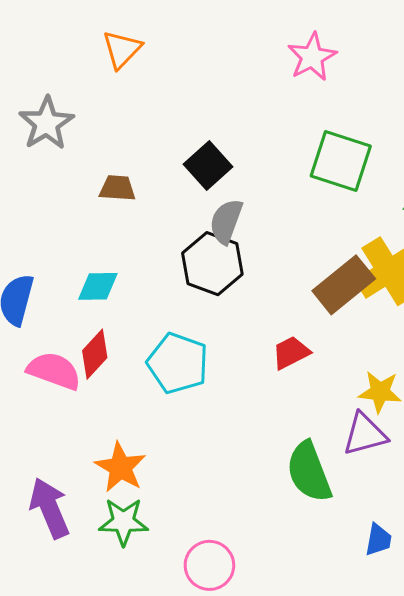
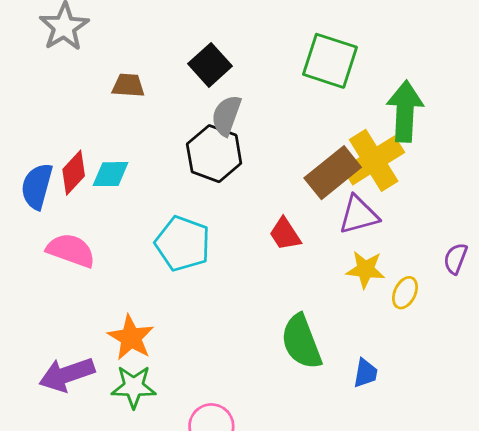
red trapezoid: (291, 353) -> (285, 234), turned -96
red diamond: (95, 354) -> (74, 173), moved
purple triangle: (365, 434) -> (359, 215), moved
purple arrow: (50, 508) -> (67, 374), turned -86
blue trapezoid: (378, 540) -> (365, 373), moved

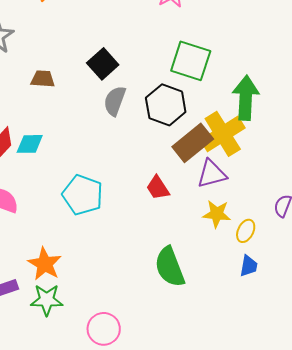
black hexagon: (214, 154) -> (166, 105), moved
blue trapezoid: (365, 373) -> (249, 266), moved

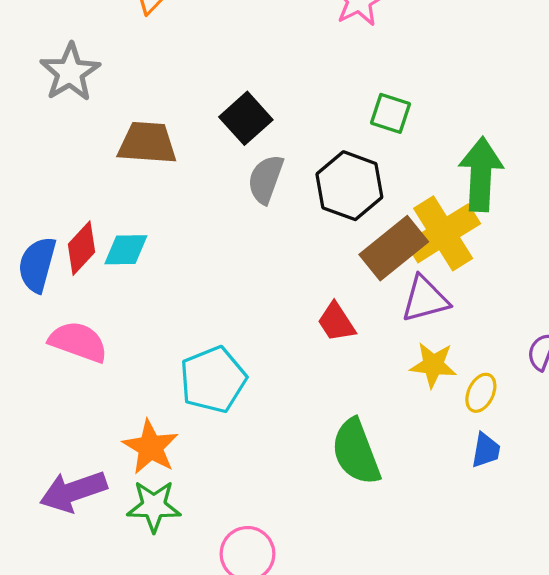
green square: (191, 61) -> (390, 113), size x0.6
brown trapezoid: (43, 79) -> (147, 143), size x1.5
cyan pentagon: (83, 195) -> (213, 380), moved, turned 30

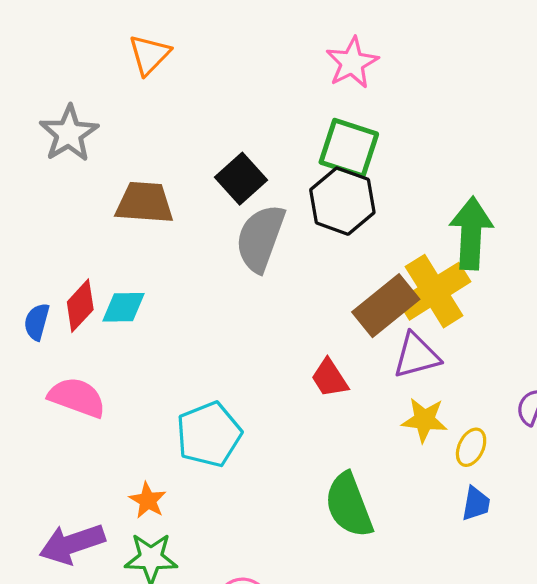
green square: (390, 113) -> (349, 148), moved, size x1.5
gray semicircle: (266, 179) -> (260, 238), size x1.4
black hexagon: (349, 186) -> (342, 201), moved
blue semicircle: (37, 265) -> (37, 322), size x0.7
orange star: (151, 447) -> (148, 500), size x0.7

